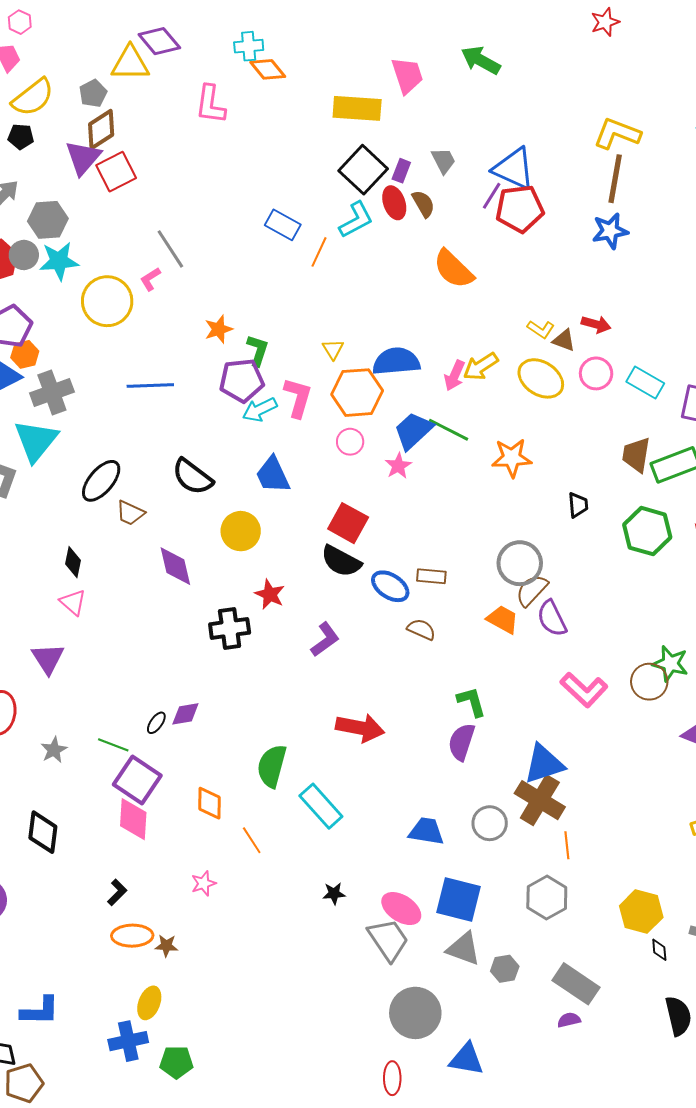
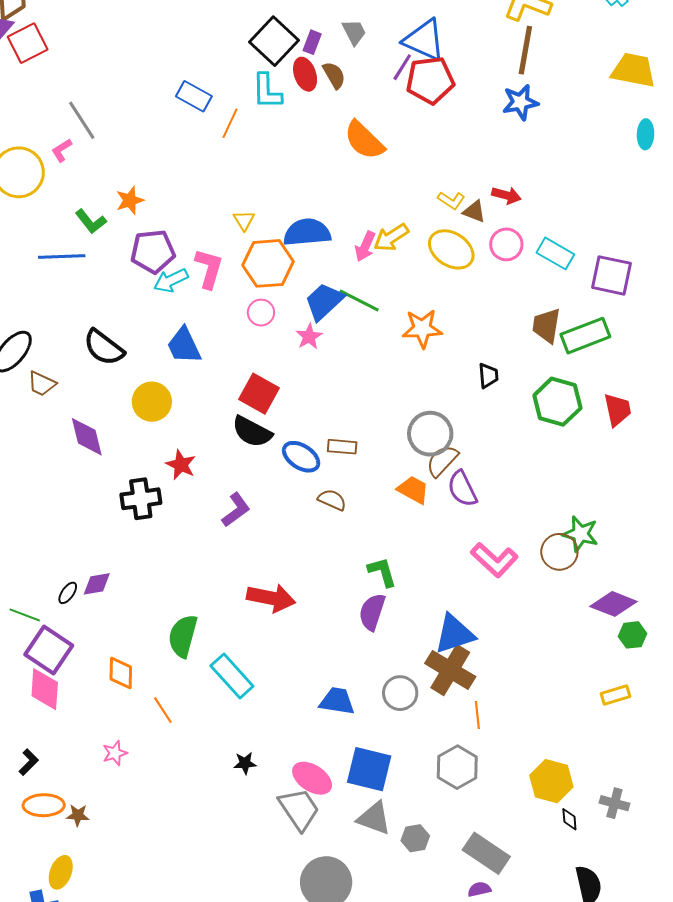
cyan L-shape: (356, 220) -> (267, 91), turned 117
green L-shape: (258, 350) -> (91, 221), moved, turned 124

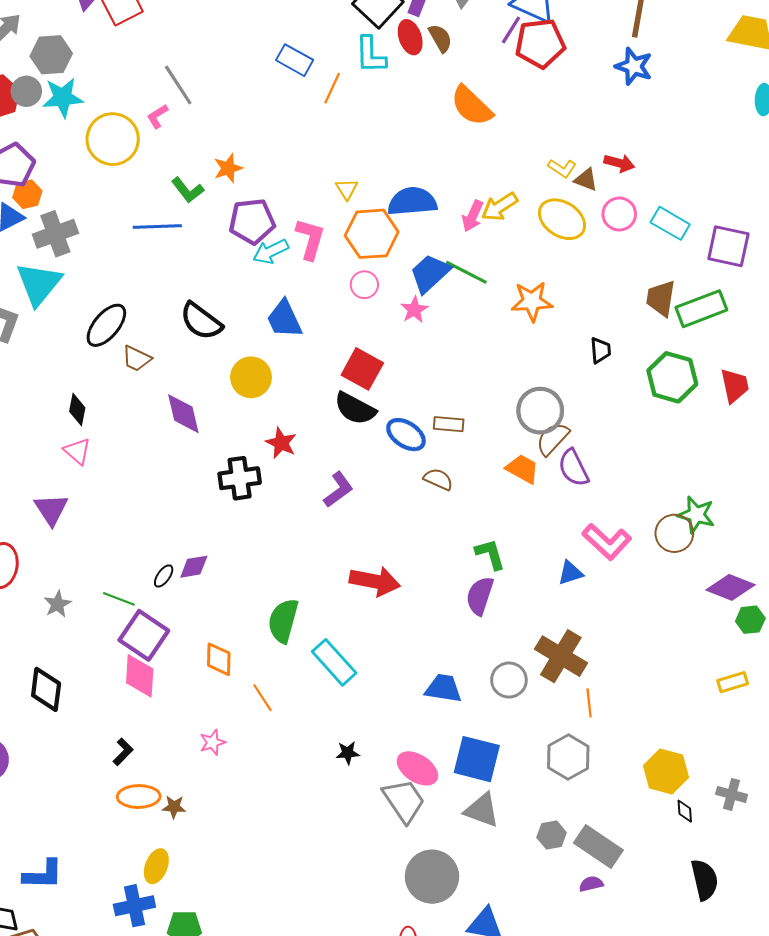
blue star: (520, 102) -> (634, 66), turned 30
blue triangle: (454, 634) -> (570, 573), moved, size x0.6
gray hexagon: (415, 838) -> (552, 835), moved

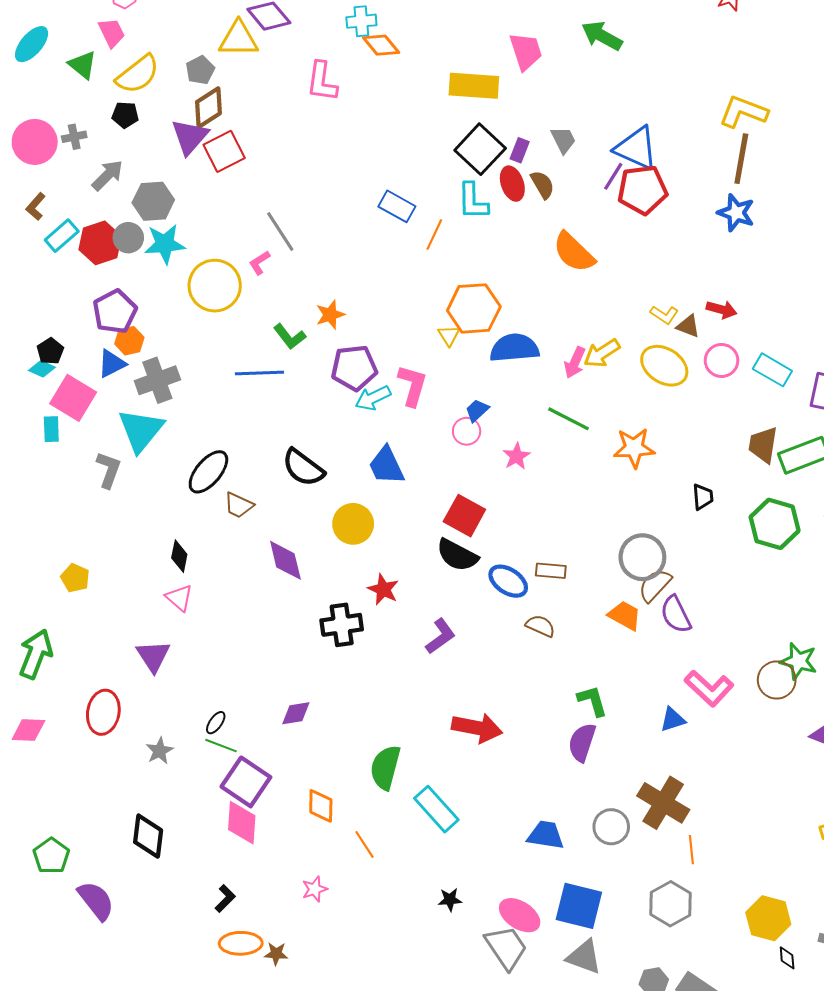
orange hexagon: (372, 234) -> (474, 308), moved
blue trapezoid: (430, 273) -> (477, 410), moved, size x0.6
black ellipse: (164, 576) -> (216, 723), moved

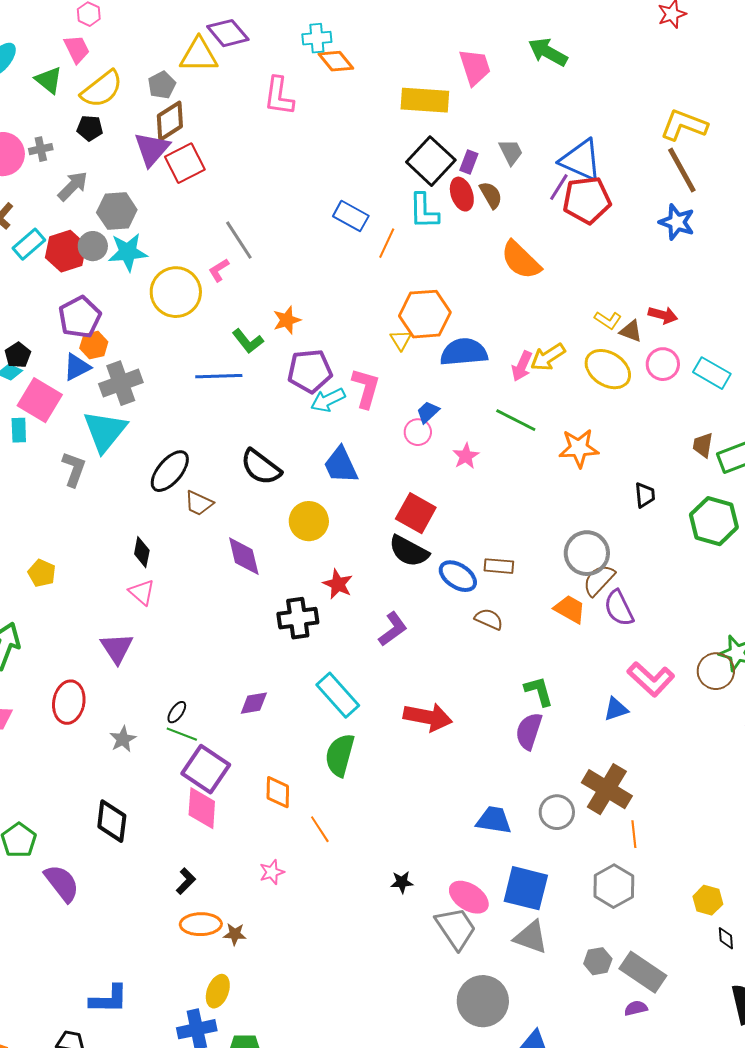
brown line: (741, 159) -> (682, 170), turned -39
brown trapezoid: (763, 445) -> (703, 445), size x0.7
cyan rectangle: (436, 809) -> (338, 695), moved
yellow hexagon: (768, 918) -> (708, 900), size x0.7

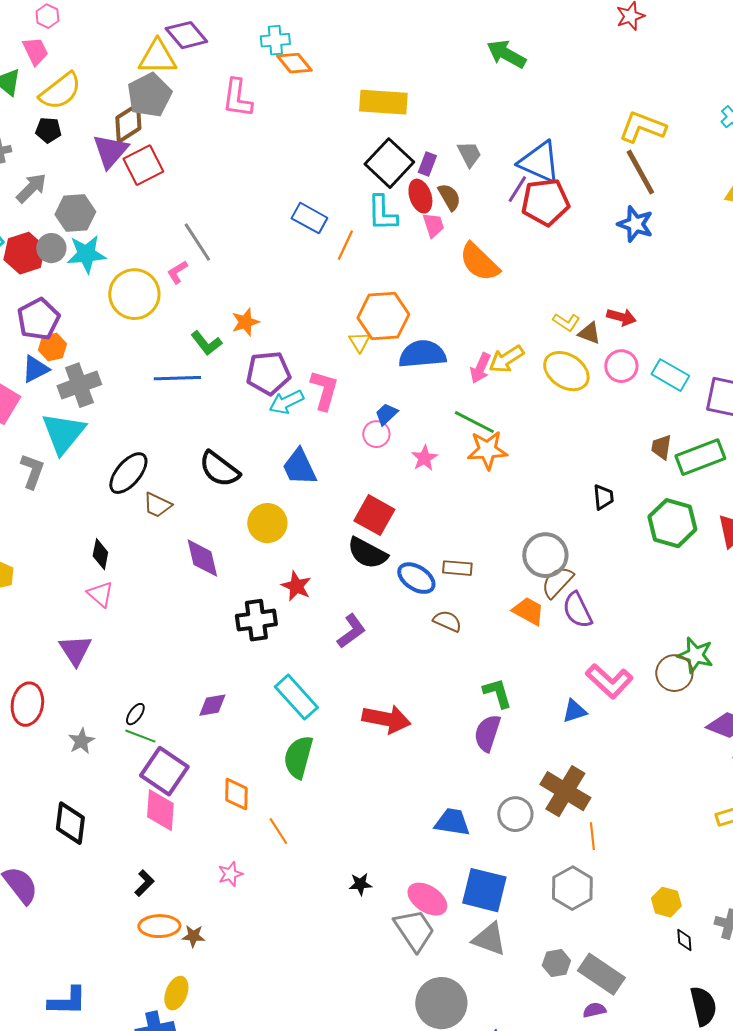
pink trapezoid: (475, 67) -> (433, 225), moved, size x0.7
gray pentagon: (162, 85) -> (149, 95), moved, size x1.6
orange star: (579, 448) -> (487, 450), moved

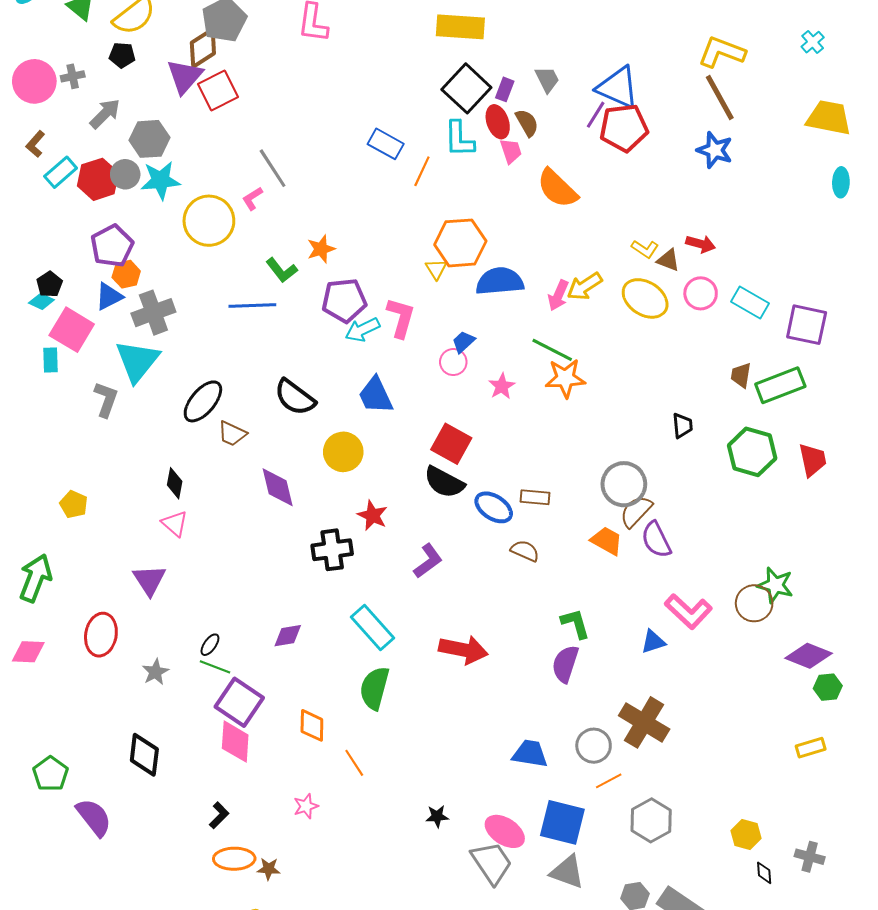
orange line: (592, 836) -> (609, 781), moved, turned 68

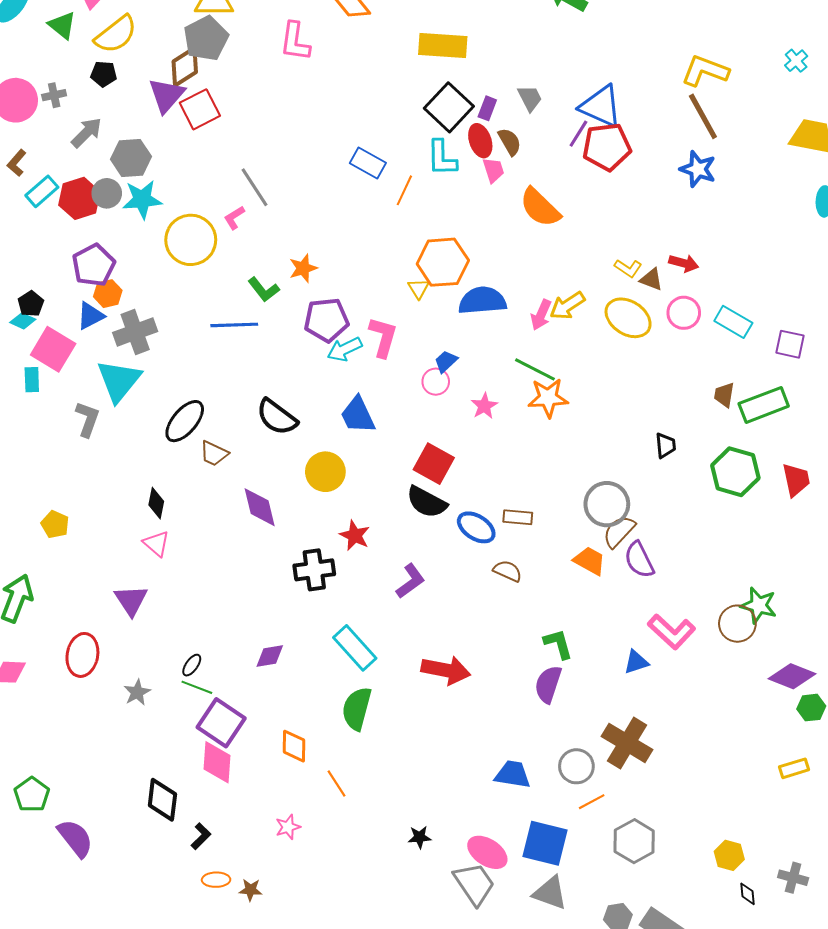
purple square: (807, 325) -> (790, 344), size x0.7
black diamond: (144, 755) -> (162, 800), moved
orange ellipse: (234, 859) -> (216, 880), size x0.7

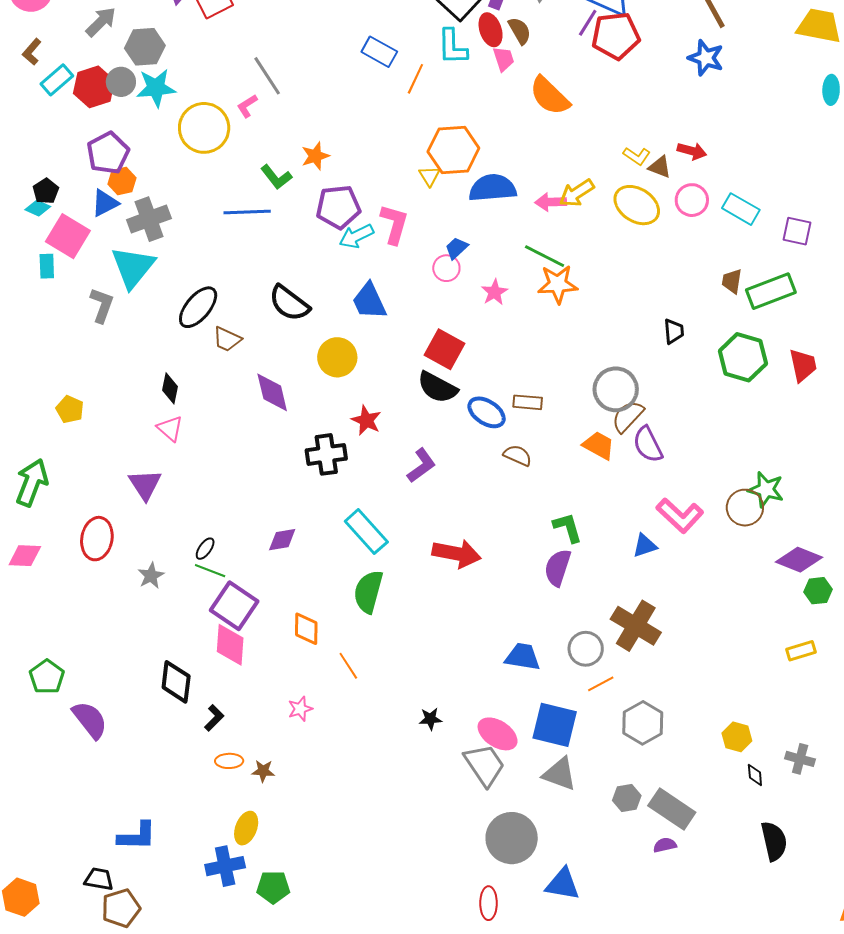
pink arrow: (541, 315) -> (551, 202), turned 64

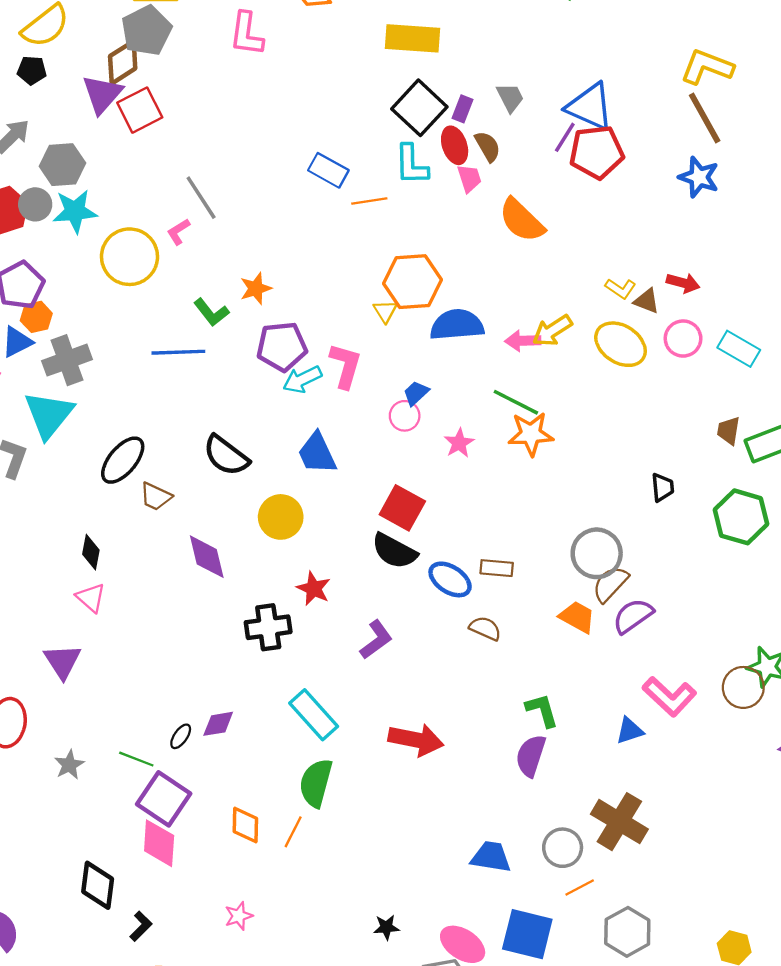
orange line: (415, 79) -> (369, 201), turned 56
purple semicircle: (648, 444) -> (633, 616), turned 81
black ellipse: (205, 549) -> (181, 736), moved
orange line: (348, 666) -> (293, 832), moved, turned 60

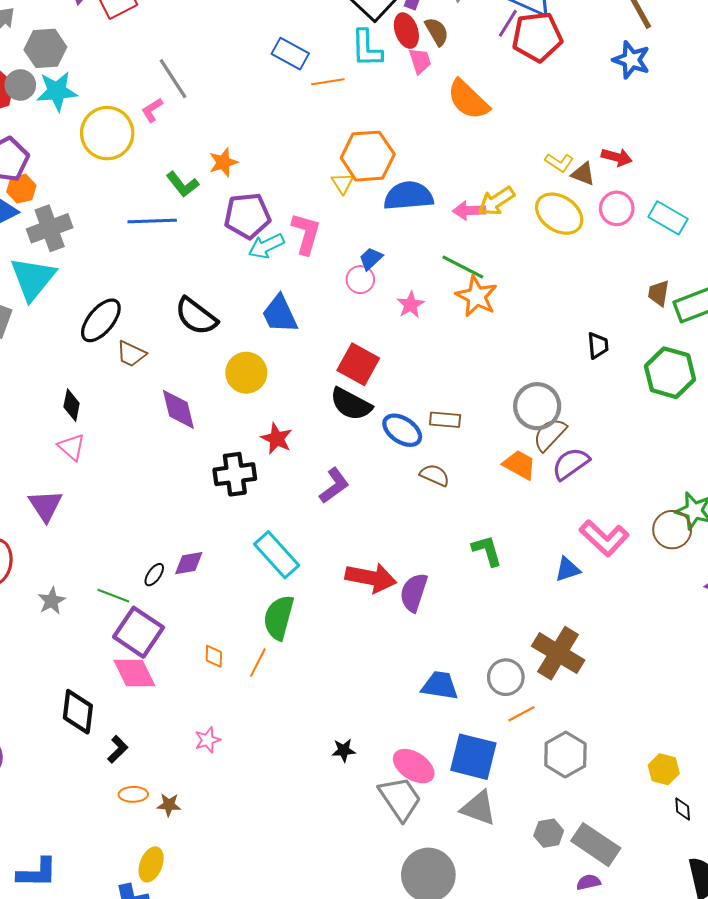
orange star: (531, 434) -> (476, 296), turned 30
purple semicircle: (531, 756) -> (414, 592), moved
orange diamond: (245, 825) -> (214, 656), size x0.7
pink diamond: (159, 843) -> (134, 673), turned -30

